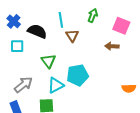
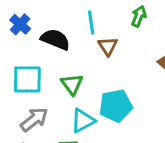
cyan square: (17, 46) -> (27, 79), moved, size x1.5

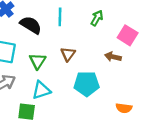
brown triangle: (108, 46) -> (68, 54), moved
cyan pentagon: (116, 106) -> (87, 84), moved

